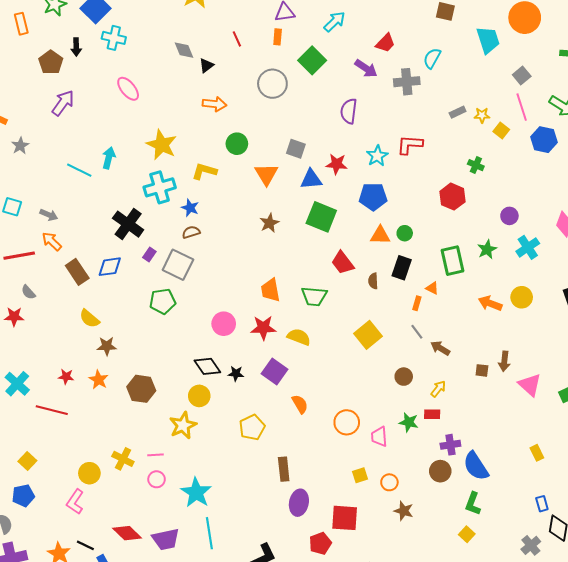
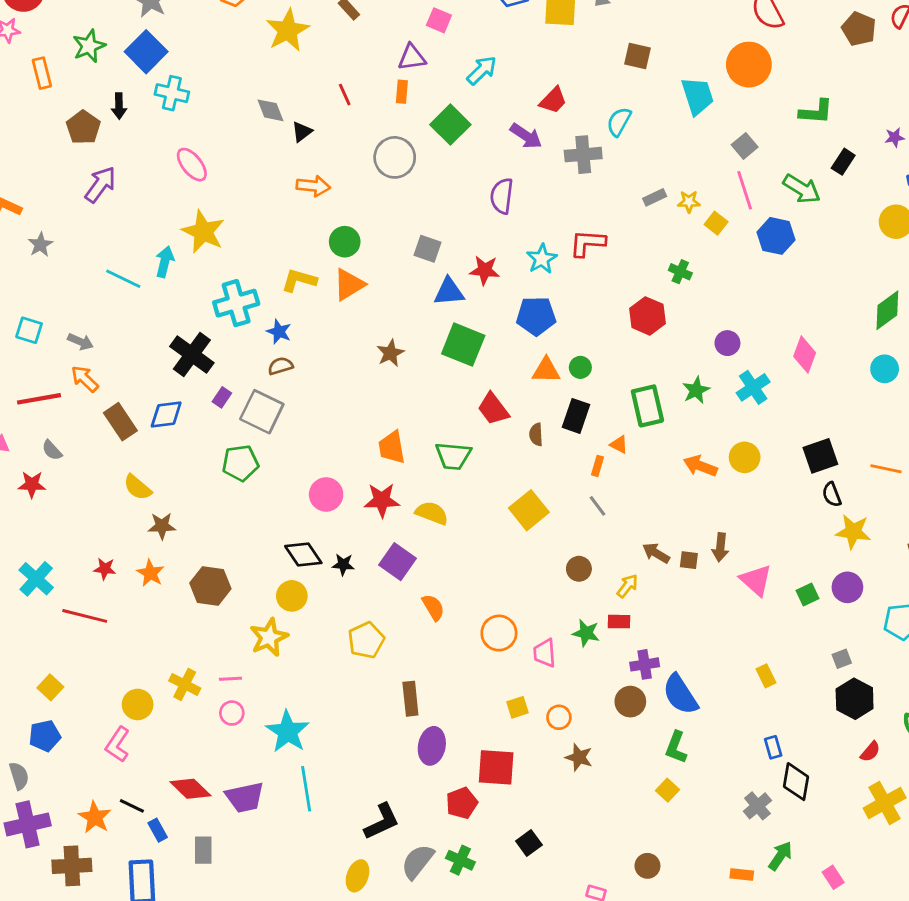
yellow star: (162, 145) -> (203, 232), moved
orange triangle: (266, 174) -> (349, 285), moved, turned 30
brown arrow: (440, 348) -> (656, 553), moved

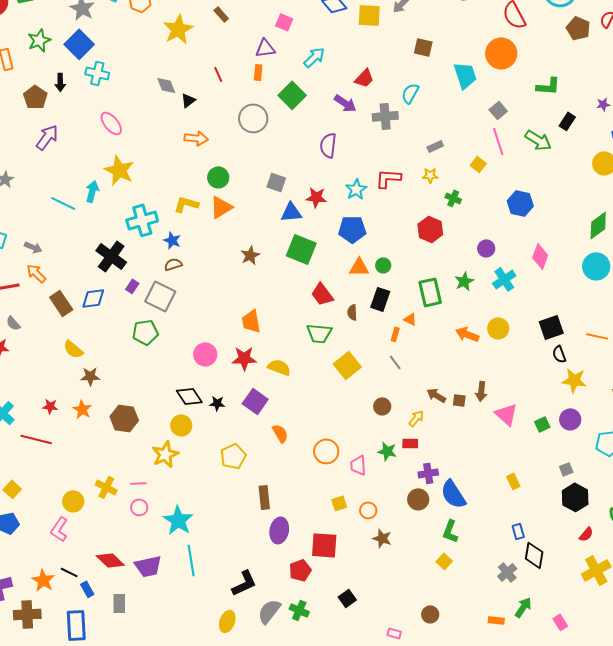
yellow star: (689, 202) -> (430, 175), moved
blue hexagon: (776, 236) -> (520, 203), moved
cyan circle: (885, 369) -> (596, 266), size x1.4
green trapezoid: (453, 456) -> (319, 333), moved

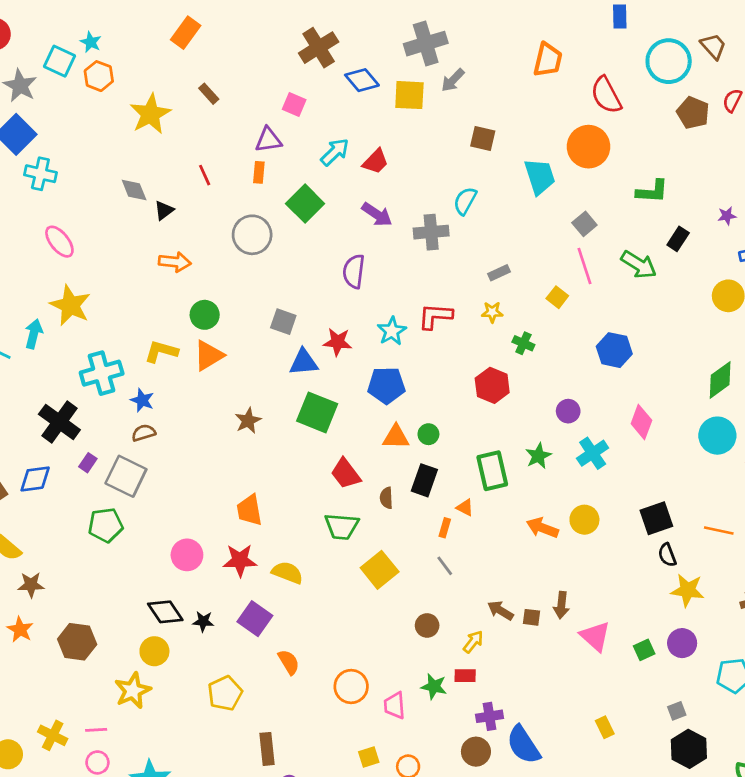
red trapezoid: (364, 78) -> (376, 162), moved

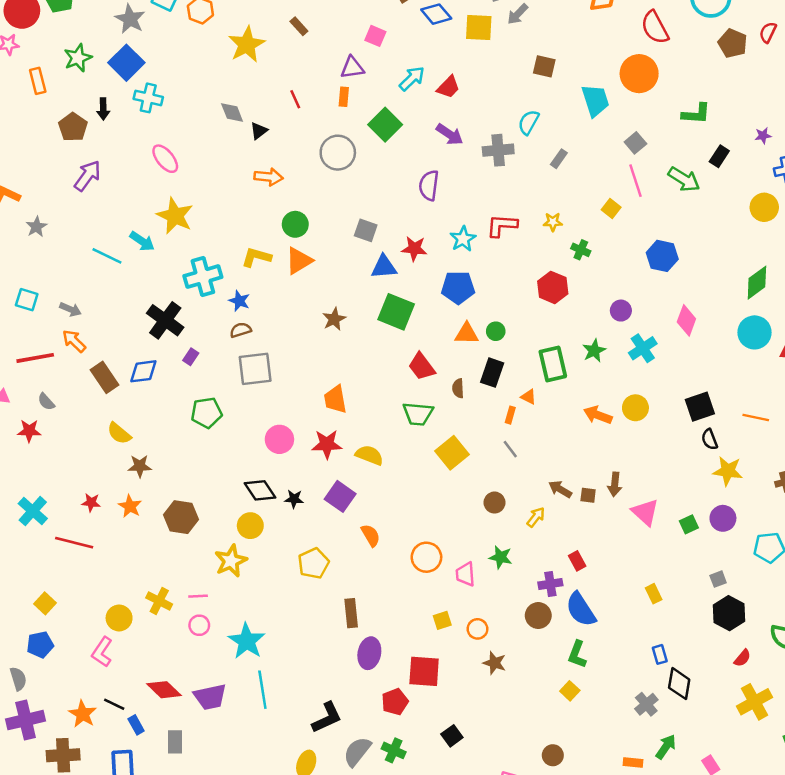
gray rectangle: (499, 273) -> (559, 159), moved, turned -30
cyan arrow: (34, 334) -> (142, 241), turned 110
gray square: (126, 476) -> (255, 369), moved, turned -33
red rectangle: (465, 676) -> (577, 561), moved, turned 60

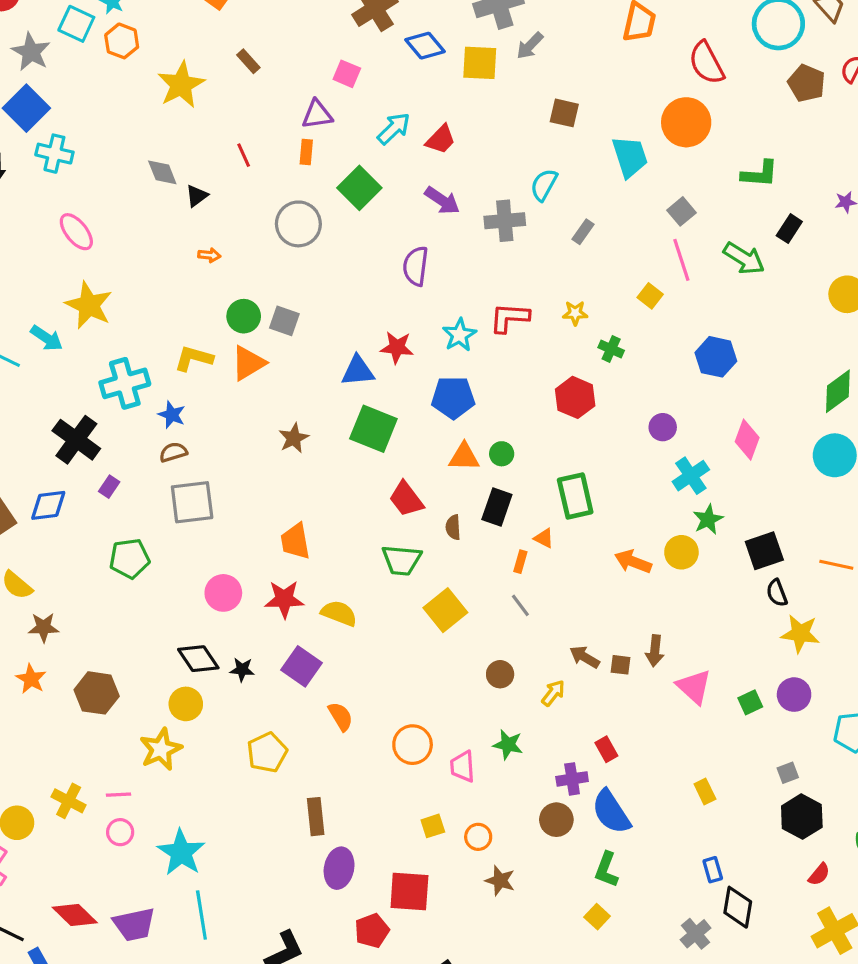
orange arrow: (269, 177) -> (209, 255), size x0.6
gray square: (366, 230) -> (284, 321), moved
green star: (594, 351) -> (708, 519), moved

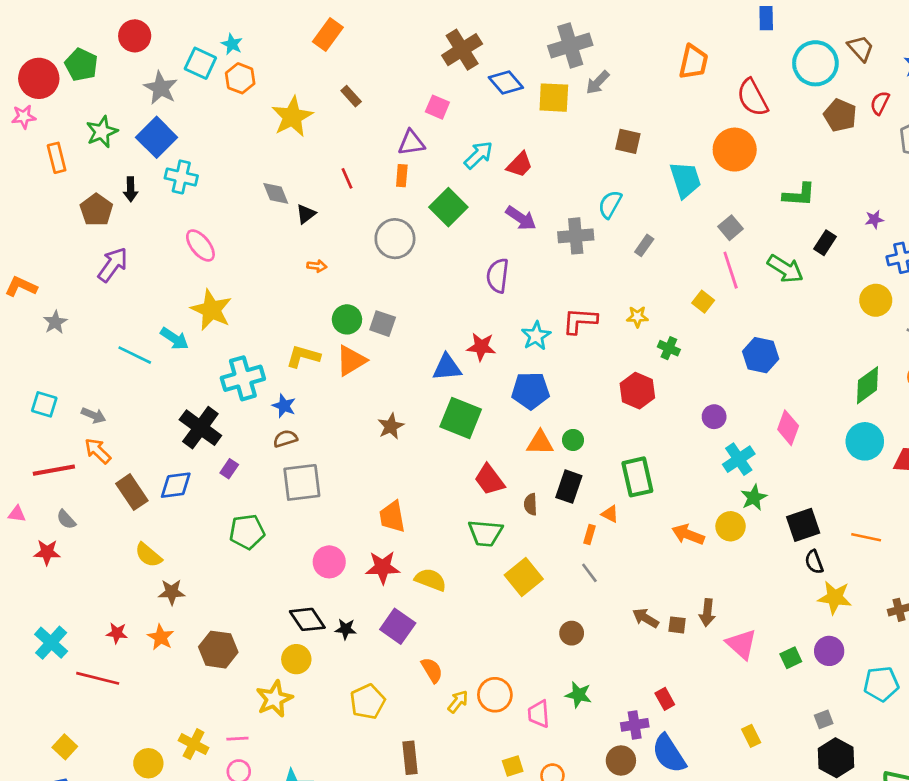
yellow arrow: (553, 693) -> (458, 702), moved

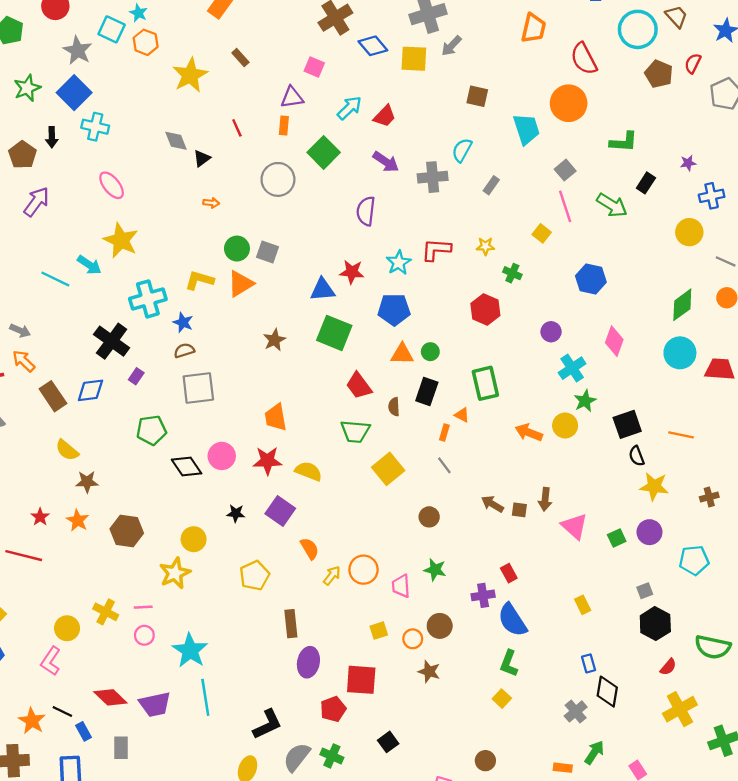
black diamond: (307, 619) -> (187, 467), moved
red star: (117, 633) -> (40, 517), turned 30
brown circle: (621, 761) -> (440, 626), moved

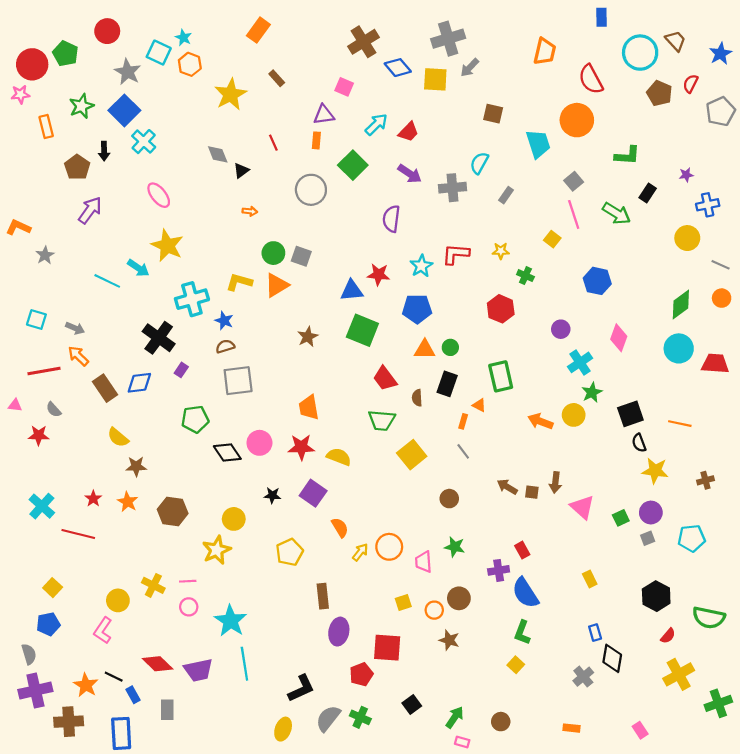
cyan cross: (95, 127) -> (144, 142), turned 30
gray square: (645, 591) -> (648, 538), moved
green arrow: (594, 752) -> (455, 717), moved

